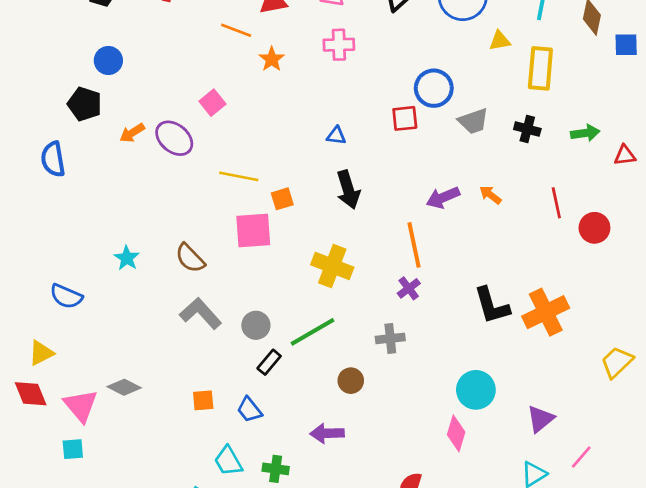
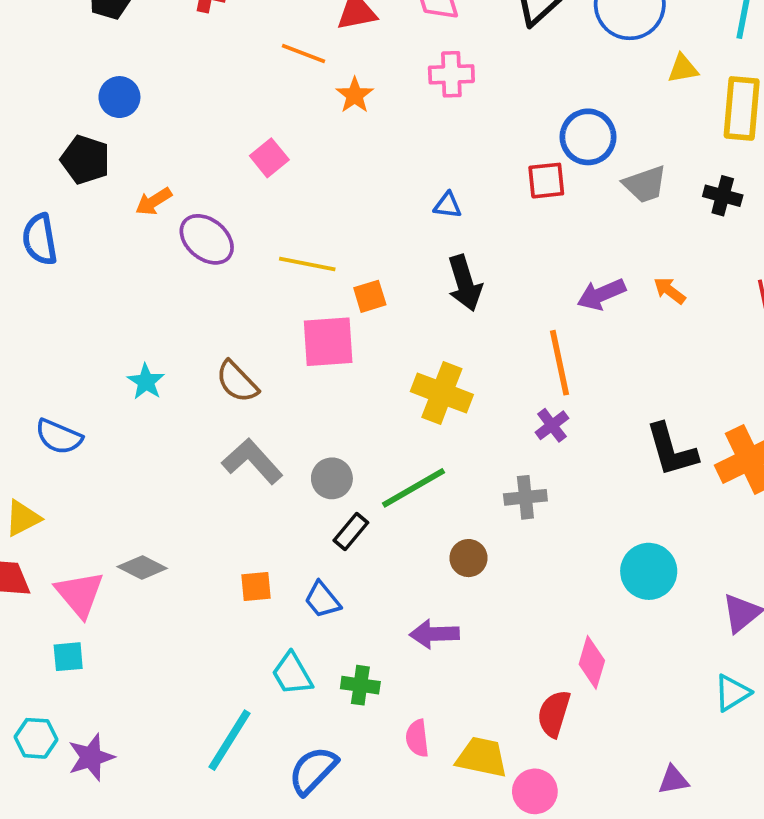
purple ellipse: (174, 138) -> (207, 239), moved
pink diamond: (456, 433) -> (592, 662), moved

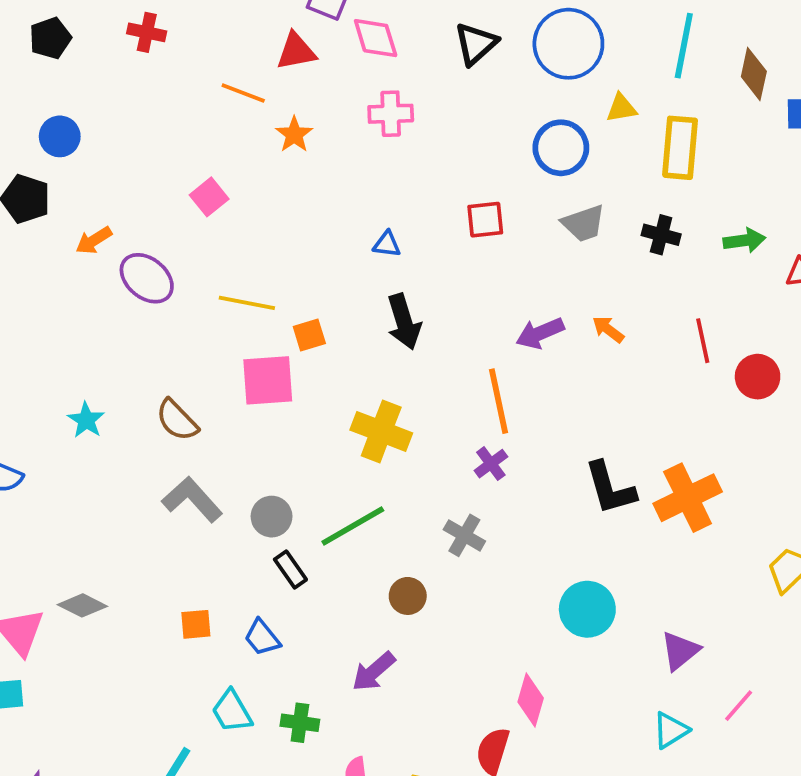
blue circle: (588, 137) -> (561, 148), moved
gray cross: (525, 497) -> (464, 535), turned 36
black rectangle: (351, 531) -> (290, 569), turned -75
purple arrow: (434, 634) -> (374, 672), turned -39

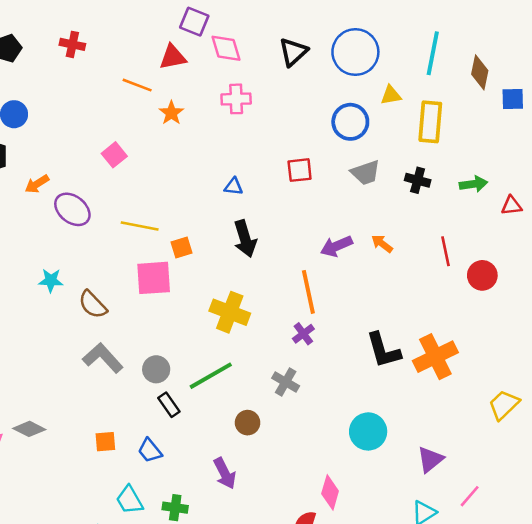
cyan star: (86, 420) -> (51, 280), moved, turned -30
purple arrow: (374, 672) -> (225, 473), turned -76

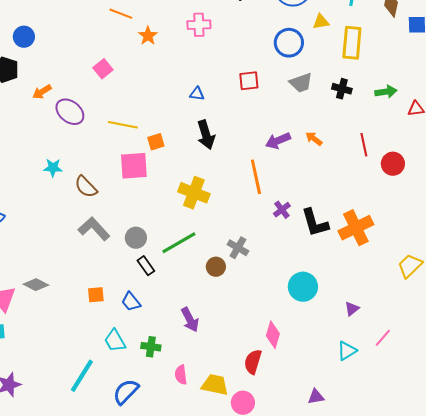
purple cross: (303, 334) -> (282, 210), moved
brown circle: (248, 423) -> (216, 267), moved
purple triangle: (430, 459) -> (352, 309), size x0.7

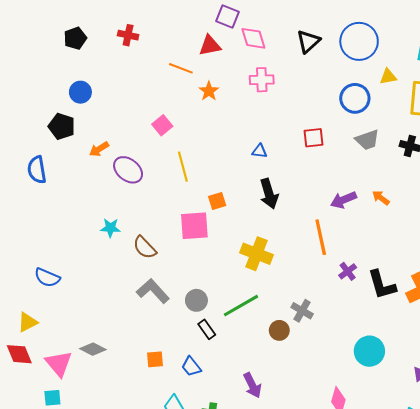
yellow line: (123, 125) -> (183, 167), moved, turned 64

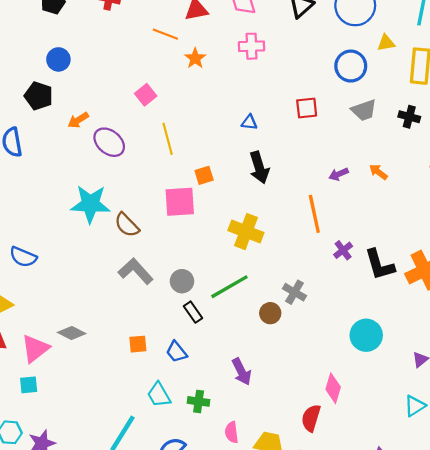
purple arrow: (344, 200) -> (339, 174), size x0.7
cyan star: (110, 228) -> (90, 204), size x1.8
pink triangle: (59, 364) -> (35, 348), turned 32

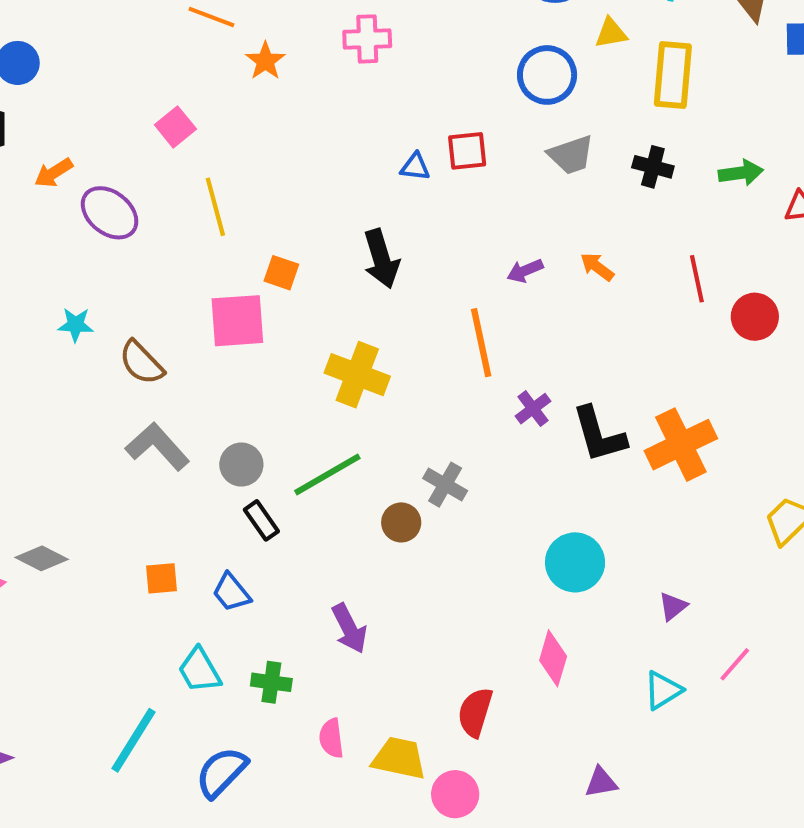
blue triangle: (249, 122) -> (415, 167), moved
orange square: (204, 175) -> (281, 273), turned 36
cyan star: (90, 204) -> (76, 325), size x0.5
pink diamond: (333, 388) -> (553, 658), moved

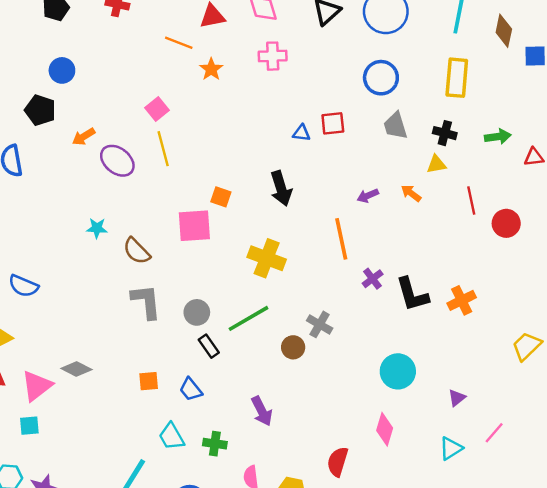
yellow triangle: (611, 33) -> (436, 164), moved
gray trapezoid: (571, 155) -> (395, 126), turned 92
yellow line: (215, 207) -> (163, 149), moved
orange cross: (681, 445) -> (462, 300), size x0.7
gray L-shape: (157, 447) -> (146, 302), turned 36

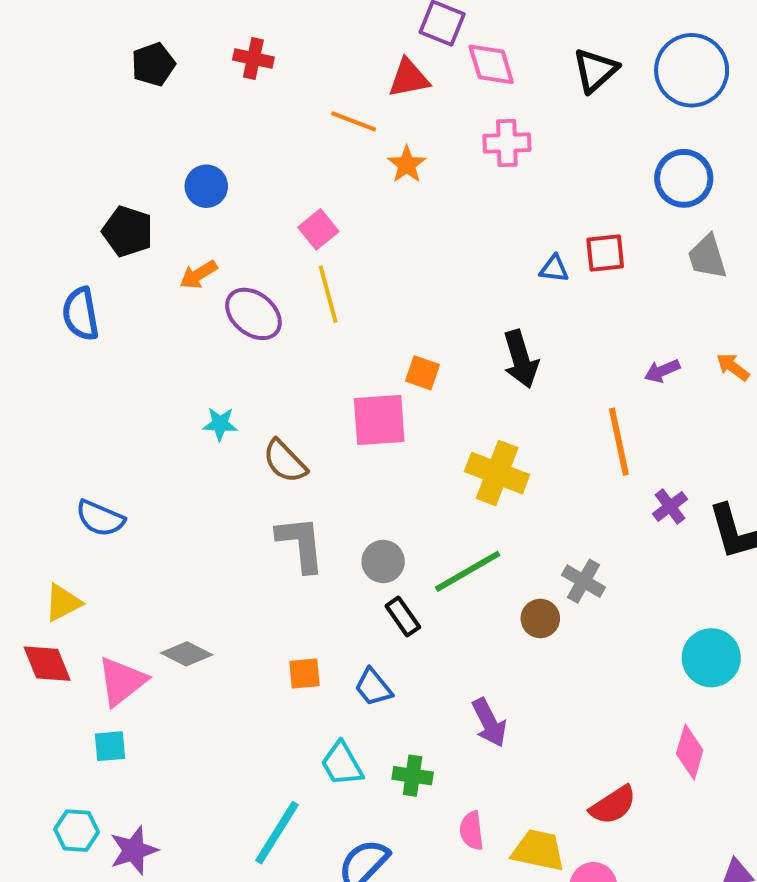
blue circle: (62, 70) -> (206, 186), moved
red semicircle: (338, 462) -> (613, 805), turned -140

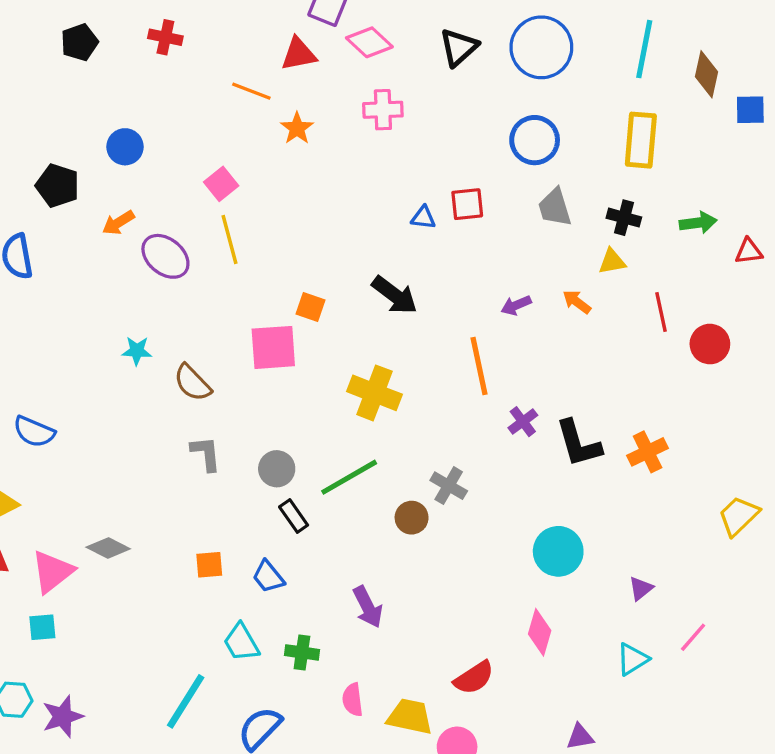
pink diamond: (491, 64) -> (369, 42), turned -30
black arrow: (521, 359) -> (395, 295), turned -36
gray L-shape: (301, 544) -> (206, 454), size x0.7

